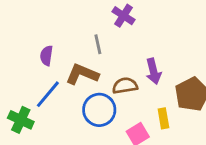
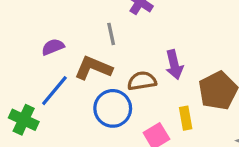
purple semicircle: (46, 56) -> (53, 47), turned 60

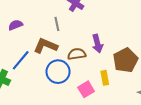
purple semicircle: (53, 47) -> (15, 25), moved

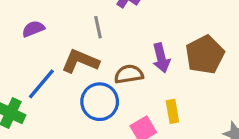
brown pentagon: (125, 60) -> (205, 55), moved

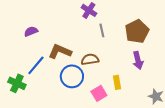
gray line: (98, 27) -> (102, 30), moved
brown pentagon: (205, 55) -> (137, 31), moved
purple arrow: (161, 58) -> (138, 60), moved

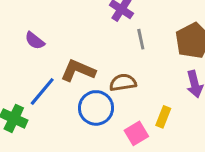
purple semicircle: (31, 31) -> (35, 41), turned -120
yellow rectangle: (117, 82) -> (163, 117), turned 32

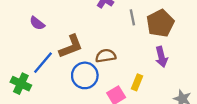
gray line: (141, 39) -> (132, 17), moved
brown L-shape: (78, 71) -> (71, 46), turned 136

